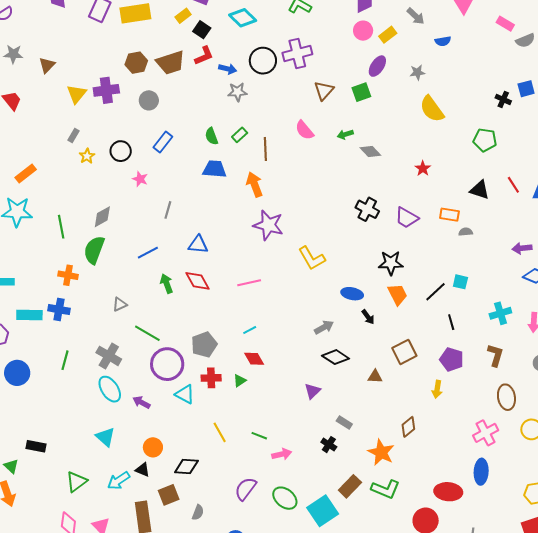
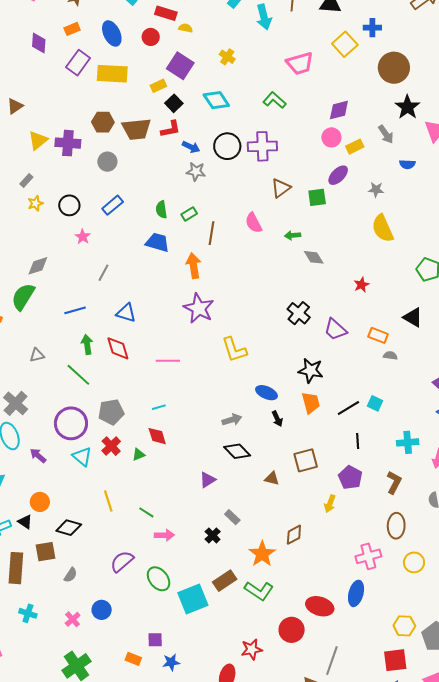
green line: (147, 333) -> (78, 375), moved
red cross: (211, 378) -> (111, 446), turned 36

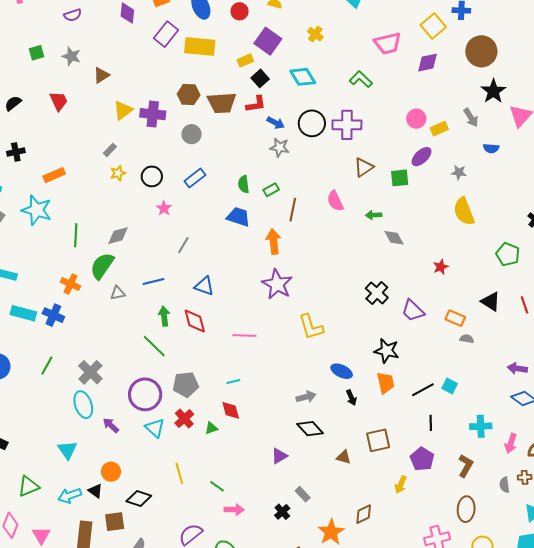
purple diamond: (339, 110) -> (428, 63), moved
gray triangle: (37, 355) -> (118, 293), moved

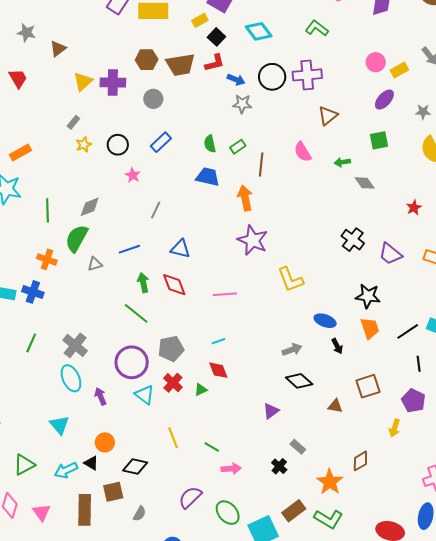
green square: (400, 178) -> (379, 140), moved
purple arrow: (111, 425) -> (100, 396), turned 30

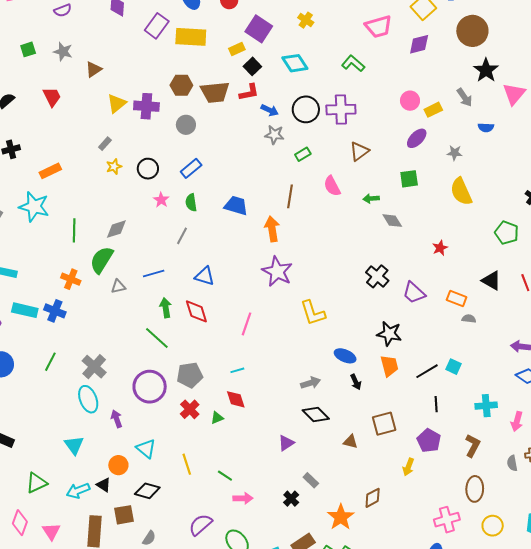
green semicircle: (210, 144) -> (191, 203), moved
green rectangle: (238, 147) -> (303, 154), moved
pink line: (225, 294) -> (246, 324), turned -70
cyan triangle: (145, 395) -> (146, 449), moved

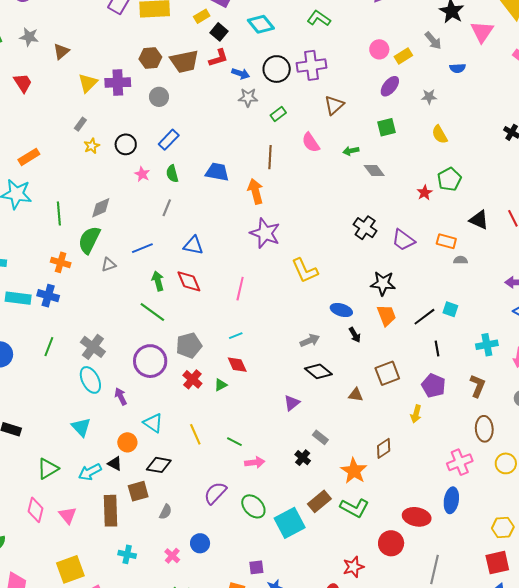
yellow semicircle: (461, 192) -> (440, 134), size x0.7
green pentagon: (507, 233) -> (449, 179), moved, turned 30

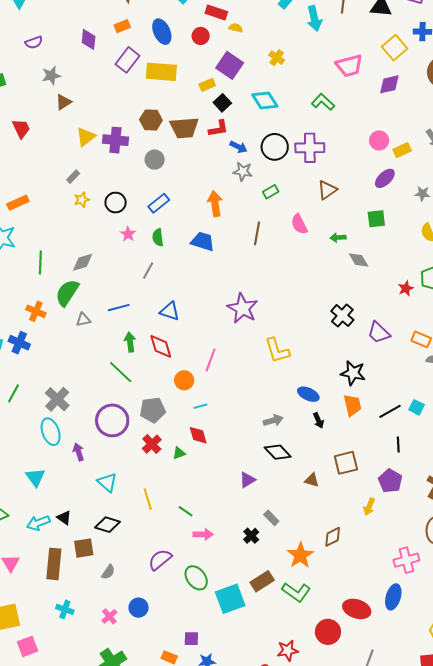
gray star: (29, 37) -> (51, 76), moved, turned -30
orange arrow: (255, 191) -> (215, 204), moved
orange circle: (127, 442) -> (184, 380), moved

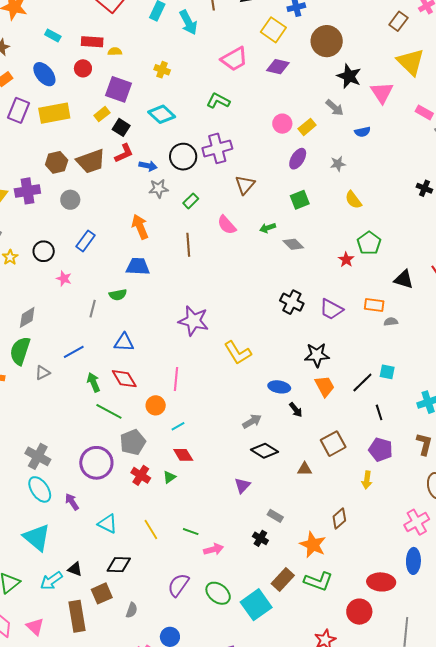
purple diamond: (389, 84) -> (278, 67), turned 40
green semicircle: (158, 237) -> (118, 295), moved, turned -78
green line: (121, 372) -> (109, 411), moved
cyan triangle: (35, 477) -> (37, 537), size x1.4

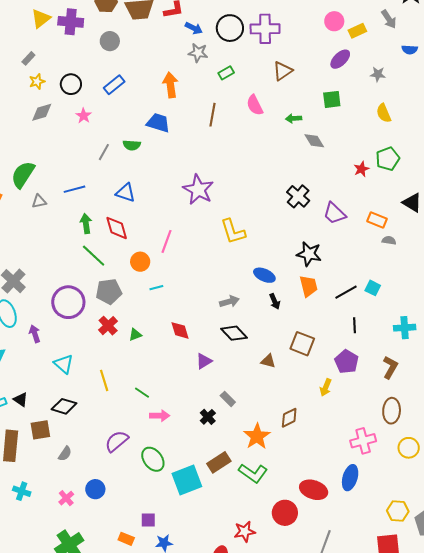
gray diamond: (27, 317) -> (42, 112), moved
brown square: (333, 444) -> (302, 344), turned 35
red diamond: (183, 455) -> (180, 330), moved

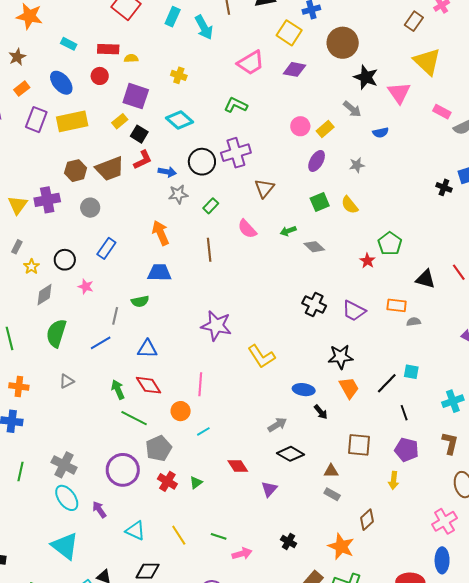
yellow semicircle: (384, 113) -> (350, 205), moved
green semicircle: (23, 175) -> (56, 333), moved
blue line: (75, 189) -> (101, 343), moved
gray rectangle: (228, 399) -> (332, 494), moved

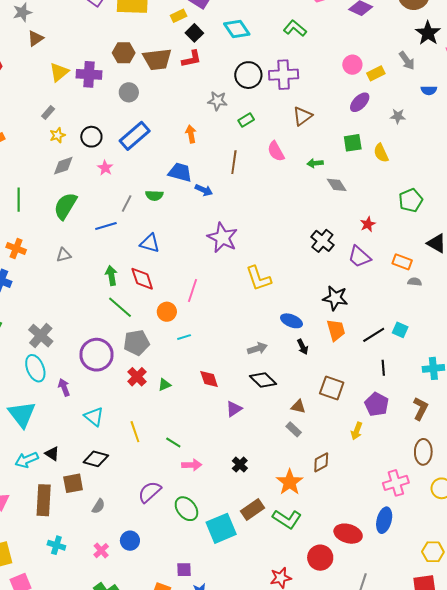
blue arrow: (167, 172) -> (204, 190), moved
orange arrow: (161, 233) -> (191, 134), size x0.7
blue rectangle: (106, 248) -> (135, 136), size x1.4
red star: (367, 261) -> (368, 224), moved

